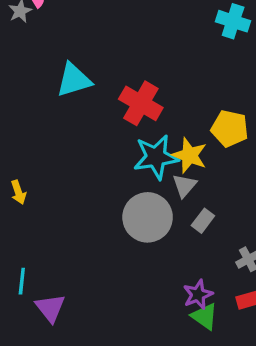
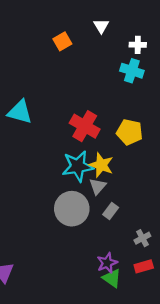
cyan triangle: (74, 80) -> (20, 112), turned 32
red cross: (141, 103) -> (85, 126), moved
yellow pentagon: (230, 129) -> (130, 132), moved

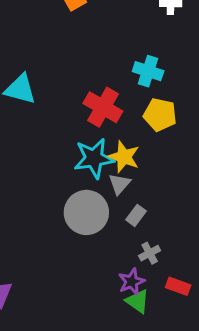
cyan cross: (132, 71) -> (148, 71), moved
gray cross: (142, 238) -> (150, 253), moved
red rectangle: (144, 266) -> (178, 286), turned 36

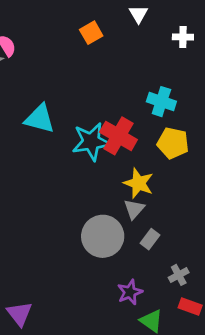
cyan star: (94, 158) -> (91, 142), moved
gray cross: (150, 253) -> (179, 275), moved
purple star: (131, 282) -> (130, 292), moved

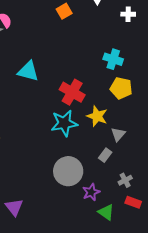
red cross: (118, 136) -> (72, 92), moved
cyan star: (91, 142) -> (64, 123), moved
gray triangle: (134, 209) -> (118, 134), moved
gray circle: (103, 236) -> (68, 171), moved

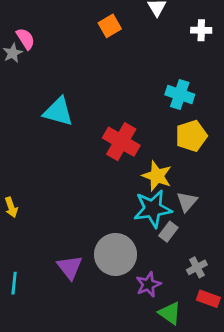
yellow pentagon: (121, 88) -> (191, 136), turned -30
cyan star: (64, 123) -> (153, 209), moved
purple triangle: (14, 207) -> (70, 267), moved

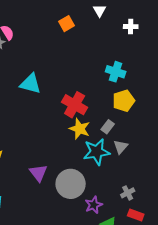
yellow star: (157, 176) -> (80, 129), moved
gray rectangle: (168, 232) -> (108, 127), moved
purple triangle: (70, 267) -> (38, 173), moved

